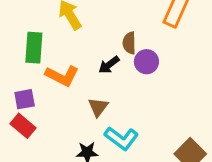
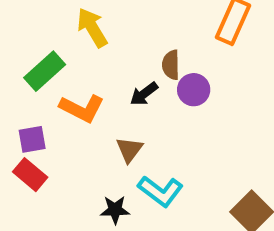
green rectangle: (34, 48) -> (45, 71), turned 44

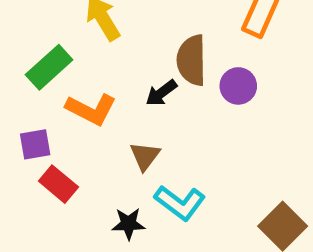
brown semicircle: (171, 65) -> (192, 60), size x1.5
purple circle: (194, 90) -> (238, 86), moved
red rectangle: (30, 175) -> (58, 184), moved

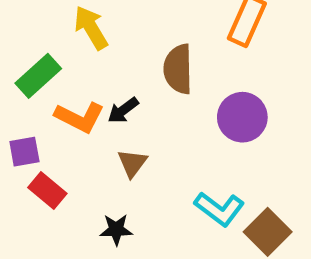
purple circle: (238, 86) -> (242, 117), moved, size x1.4
black arrow: (161, 93) -> (123, 110), moved
cyan L-shape: (180, 203) -> (219, 209), moved

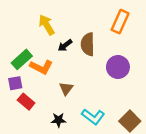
green rectangle: (38, 76) -> (22, 59), moved
black arrow: (123, 110) -> (65, 45), moved
cyan L-shape: (219, 209) -> (93, 117), moved

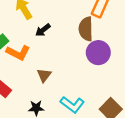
brown semicircle: (88, 44) -> (86, 29), moved

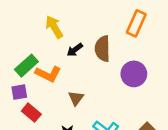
brown semicircle: (86, 29) -> (102, 49), moved

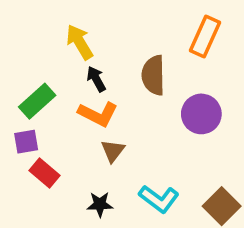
black arrow: (75, 50) -> (96, 79), moved, turned 98
orange L-shape: (48, 74) -> (98, 114), moved

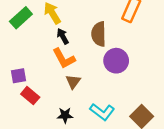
green rectangle: (37, 101) -> (21, 18), moved
orange L-shape: (98, 114) -> (64, 58), turned 35
purple circle: (201, 114) -> (116, 61), moved

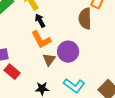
brown semicircle: (99, 34) -> (85, 19), moved
purple circle: (116, 61) -> (68, 52), moved

